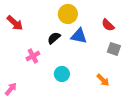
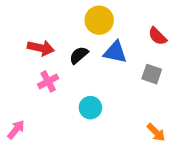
red arrow: (15, 23) -> (41, 48), moved, turned -30
gray square: (114, 49) -> (152, 74), moved
orange arrow: (103, 80) -> (156, 132), moved

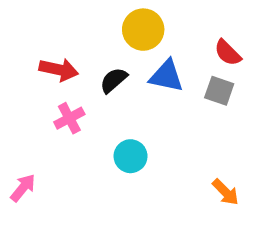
gray square: (152, 74) -> (219, 91), moved

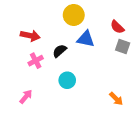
black semicircle: (114, 80) -> (60, 51), moved
gray square: (219, 91) -> (123, 47), moved
pink arrow: (23, 188) -> (26, 97), moved

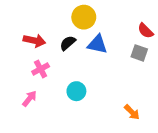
red semicircle: (117, 27) -> (145, 31), moved
black semicircle: (60, 51) -> (68, 43), moved
pink arrow: (26, 97) -> (29, 99), moved

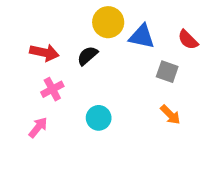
blue triangle: (97, 44) -> (142, 37), moved
gray square: (139, 53) -> (167, 72), moved
orange arrow: (132, 112) -> (170, 115), moved

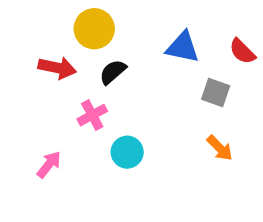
yellow circle: (108, 22) -> (94, 29), moved
pink cross: (52, 89) -> (92, 115), moved

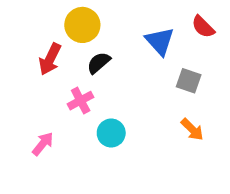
blue triangle: (183, 47) -> (160, 41), turned 36
red semicircle: (242, 51) -> (203, 27), moved
red arrow: (57, 68) -> (50, 59), turned 104

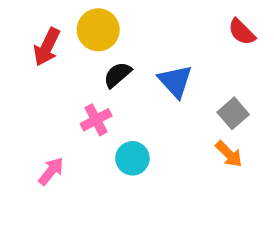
blue triangle: (160, 41) -> (175, 81), moved
red arrow: (50, 59) -> (47, 47), moved
gray square: (189, 81) -> (233, 113), moved, turned 30

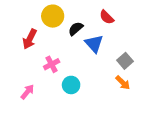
red semicircle: (242, 32) -> (107, 17), moved
red arrow: (47, 47) -> (30, 39), moved
black semicircle: (117, 75) -> (76, 29), moved

